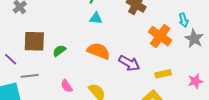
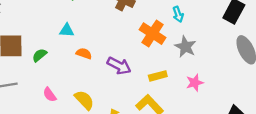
cyan triangle: (96, 18) -> (67, 30), moved
gray star: (194, 39) -> (185, 47), moved
orange semicircle: (99, 51) -> (84, 53), size x0.6

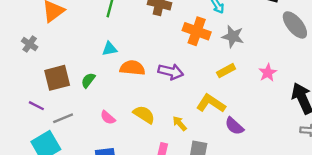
orange semicircle: (84, 53) -> (132, 68), size x1.5
yellow rectangle: (158, 76) -> (226, 71), moved
pink star: (195, 83) -> (268, 73), moved

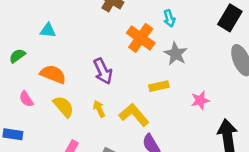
orange semicircle: (132, 68) -> (53, 74), moved
purple arrow: (171, 72) -> (103, 71), turned 35
yellow arrow: (180, 123) -> (99, 109), moved

